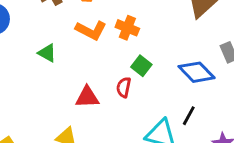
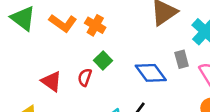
green triangle: (47, 53) -> (23, 18), moved, size x1.5
red triangle: (87, 97) -> (51, 81), turned 30

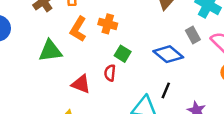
green triangle: (23, 18) -> (50, 51), moved, turned -30
orange L-shape: (63, 23) -> (78, 29), turned 100

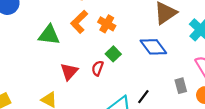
gray rectangle: (193, 35) -> (181, 86), moved
blue diamond: (168, 54) -> (153, 47), moved
red triangle: (81, 84) -> (69, 72), turned 36

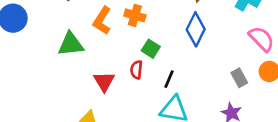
blue diamond: (153, 47) -> (196, 29), turned 76
gray rectangle: (181, 86) -> (239, 78), moved
black line: (143, 97) -> (169, 79), moved

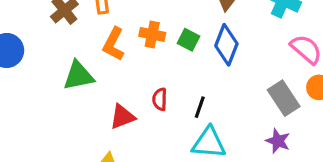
green square: (151, 49) -> (189, 40), moved
gray rectangle: (239, 78) -> (284, 98), size x1.5
red triangle: (104, 81) -> (122, 117), turned 45

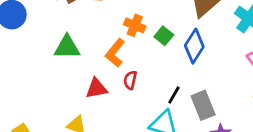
orange L-shape: (114, 44) -> (115, 53), moved
gray rectangle: (284, 98) -> (203, 105), moved
black line: (200, 107) -> (174, 95), moved

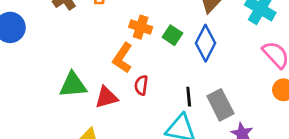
green triangle: (67, 47) -> (73, 85), moved
black line: (174, 95) -> (189, 97), turned -30

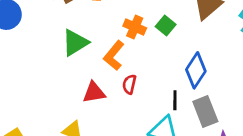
green square: (172, 35) -> (166, 26), moved
blue diamond: (206, 43) -> (196, 70), moved
green triangle: (73, 85) -> (75, 43), moved, turned -32

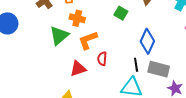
orange cross: (135, 27) -> (77, 18), moved
orange L-shape: (114, 56) -> (88, 40), turned 40
gray rectangle: (205, 111) -> (159, 69), turned -45

